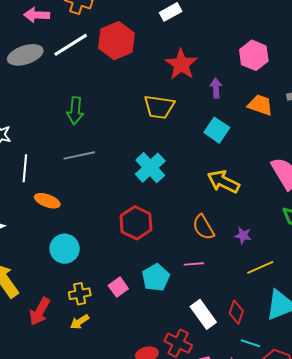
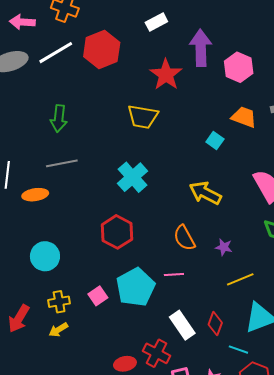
purple arrow: (216, 88) -> (201, 48), moved, size x1.8
cyan square: (217, 130) -> (215, 140), moved, size x0.7
orange ellipse: (47, 201) -> (35, 195), moved, turned -30
cyan pentagon: (156, 278) -> (135, 287), size x1.4
cyan line: (250, 343) -> (238, 350), moved

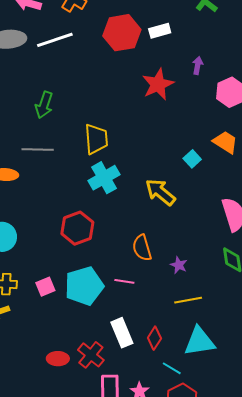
purple arrow: (201, 48) -> (198, 65), size x0.5
red hexagon: (102, 49) -> (122, 33), moved
yellow trapezoid: (143, 117) -> (96, 139), moved, turned -116
yellow arrow: (205, 193) -> (160, 192), moved

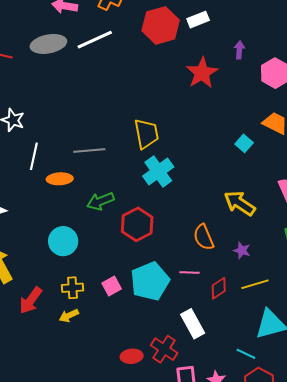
green arrow: (44, 105) -> (100, 201), moved, turned 56
yellow arrow: (160, 192) -> (240, 203), moved
red diamond: (154, 338) -> (219, 288), moved, turned 30

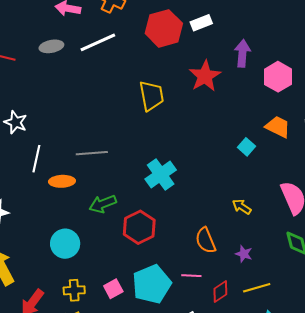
gray ellipse: (48, 44) -> (51, 46), size x0.7
purple arrow: (239, 50) -> (242, 53), size x1.5
yellow trapezoid: (146, 134) -> (152, 96), moved
yellow arrow: (240, 203) -> (242, 207), size x0.6

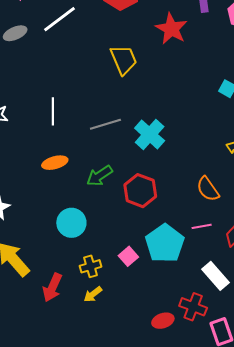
gray line: (92, 153) -> (105, 124), moved
white line: (36, 159) -> (53, 111), moved

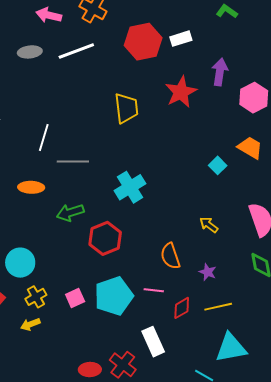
gray line: (105, 124) -> (73, 162), moved
cyan circle: (71, 223) -> (20, 263), moved
yellow cross: (90, 266) -> (36, 297), turned -30

